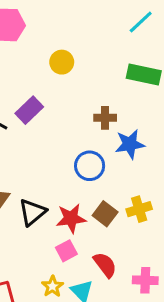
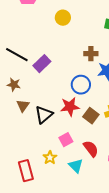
purple rectangle: (29, 110) -> (42, 64), moved
red star: (71, 218) -> (70, 107), moved
yellow star: (52, 286) -> (50, 158), moved

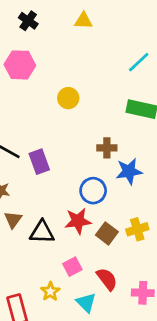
purple rectangle: (42, 64) -> (39, 162), turned -66
black triangle: (44, 115) -> (42, 232), turned 42

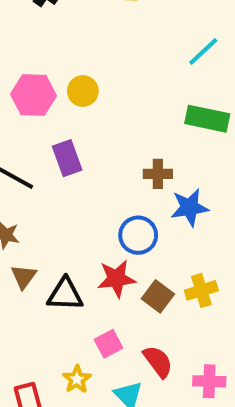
pink hexagon: (20, 65) -> (33, 95), moved
yellow circle: (68, 98) -> (83, 91), moved
purple rectangle: (39, 162) -> (67, 158), moved

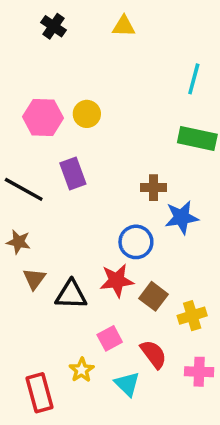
cyan line: (203, 52) -> (194, 79), turned -32
yellow cross: (201, 290) -> (192, 316), moved

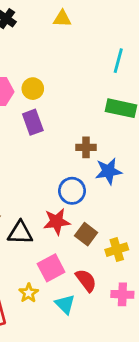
purple rectangle: (73, 174) -> (33, 122), moved
pink square: (110, 338) -> (51, 268), size x1.4

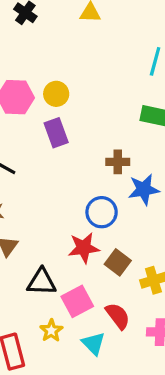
black triangle: (20, 233) -> (42, 282), moved

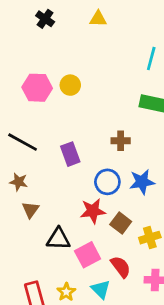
purple rectangle: (56, 133) -> (70, 154), moved
blue star: (144, 189) -> (142, 182), moved
yellow star: (51, 331) -> (66, 292), moved

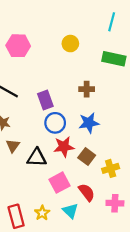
yellow circle: (70, 85) -> (70, 44), moved
blue circle: (107, 182) -> (55, 123), moved
blue star: (142, 182) -> (89, 123), moved
black triangle: (58, 239) -> (37, 158), moved

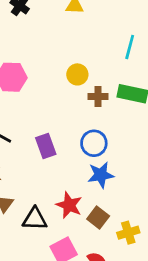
brown cross: (87, 89) -> (98, 96), moved
blue circle: (55, 123) -> (94, 143), moved
red star: (64, 147) -> (69, 205), turned 30

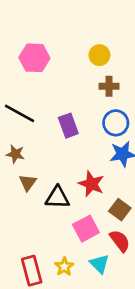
brown cross: (98, 96) -> (109, 86), moved
brown square: (98, 218) -> (120, 210), moved

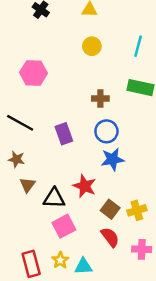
yellow circle: (99, 55) -> (92, 46), moved
pink square: (86, 229) -> (64, 226), moved
cyan triangle: (99, 264) -> (83, 266), moved, turned -48

